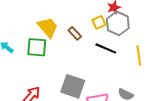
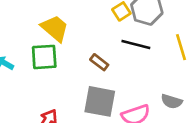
brown rectangle: (75, 33) -> (99, 62), moved

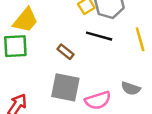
yellow trapezoid: (55, 28) -> (25, 20), turned 88

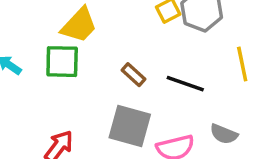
black line: (99, 36) -> (185, 84), moved

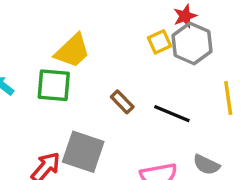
gray square: (130, 126) -> (83, 152), moved

